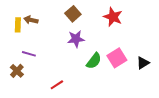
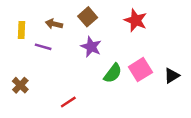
brown arrow: (31, 20) -> (54, 24), moved
purple star: (76, 39) -> (91, 47), turned 30
purple line: (29, 54) -> (43, 47), moved

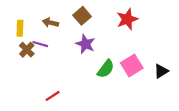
red star: (136, 20) -> (127, 19), turned 30
brown cross: (20, 85) -> (27, 50), moved
red line: (68, 102) -> (53, 96), moved

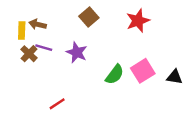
brown arrow: (50, 23) -> (38, 24), moved
purple star: (85, 44) -> (77, 52), moved
black triangle: (161, 71) -> (175, 77), turned 42

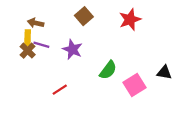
yellow rectangle: (22, 30) -> (28, 38), moved
pink square: (143, 71) -> (134, 85), moved
red line: (57, 104) -> (60, 90), moved

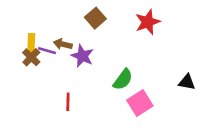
brown arrow: (36, 23) -> (63, 44), moved
pink square: (134, 85) -> (140, 103), moved
red line: (60, 90) -> (68, 102), turned -56

